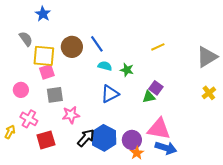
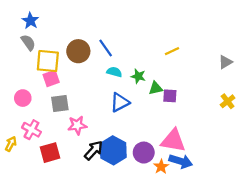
blue star: (43, 14) -> (30, 21), moved
gray triangle: (207, 57) -> (225, 62), size x0.6
purple square: (156, 88) -> (170, 96), turned -32
green triangle: (149, 97) -> (156, 88), moved
orange star: (137, 153) -> (161, 167), moved

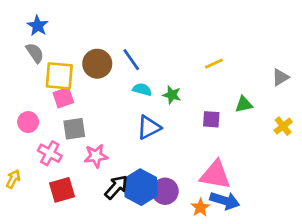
green triangle: (156, 88) -> (244, 104), moved
pink cross: (31, 130) -> (50, 153), moved
purple circle: (144, 153) -> (165, 191), moved

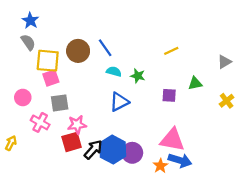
red square: (62, 190) -> (72, 142), moved

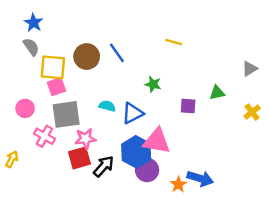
yellow line: (171, 51) -> (174, 42), moved, turned 40
cyan semicircle: (114, 71) -> (107, 106), moved
gray square: (60, 103) -> (66, 114), size x1.4
pink triangle: (172, 140) -> (157, 141), moved
blue hexagon: (113, 150) -> (136, 152), moved

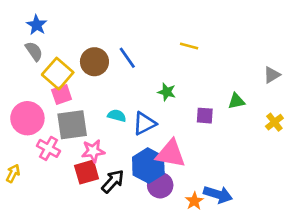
yellow square: (53, 67) -> (58, 74), turned 36
pink circle: (25, 108) -> (27, 118), size x1.6

